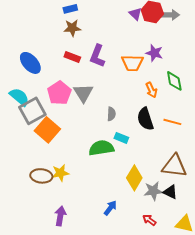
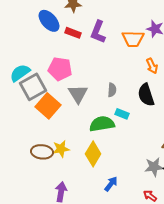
blue ellipse: (30, 63) -> (49, 21), moved
pink pentagon: (59, 93) -> (60, 69), turned -30
gray triangle: (83, 93) -> (78, 94), moved
cyan semicircle: (19, 97) -> (20, 73), turned -75
yellow diamond: (134, 178) -> (93, 154), moved

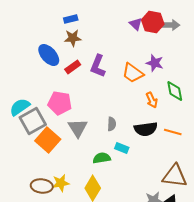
red rectangle: (73, 33) -> (73, 67), turned -56
orange trapezoid: (133, 39) -> (133, 73), turned 35
black semicircle: (146, 95) -> (146, 129), turned -80
green semicircle: (102, 124) -> (102, 158), size x0.7

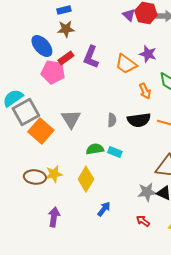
pink pentagon: (60, 103) -> (53, 72), moved
gray semicircle: (112, 124) -> (112, 120), moved
cyan rectangle: (122, 148) -> (115, 152), moved

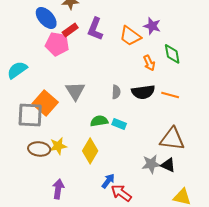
gray square: (26, 112) -> (30, 115), moved, turned 32
red arrow: (143, 221) -> (121, 193), moved, size x1.5

